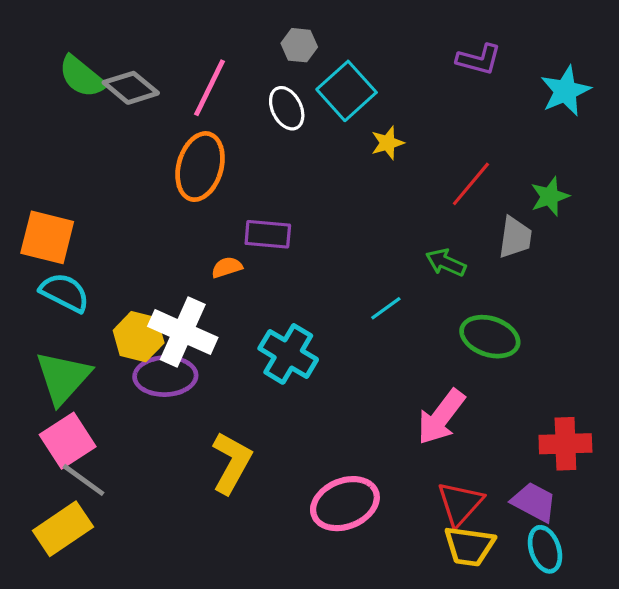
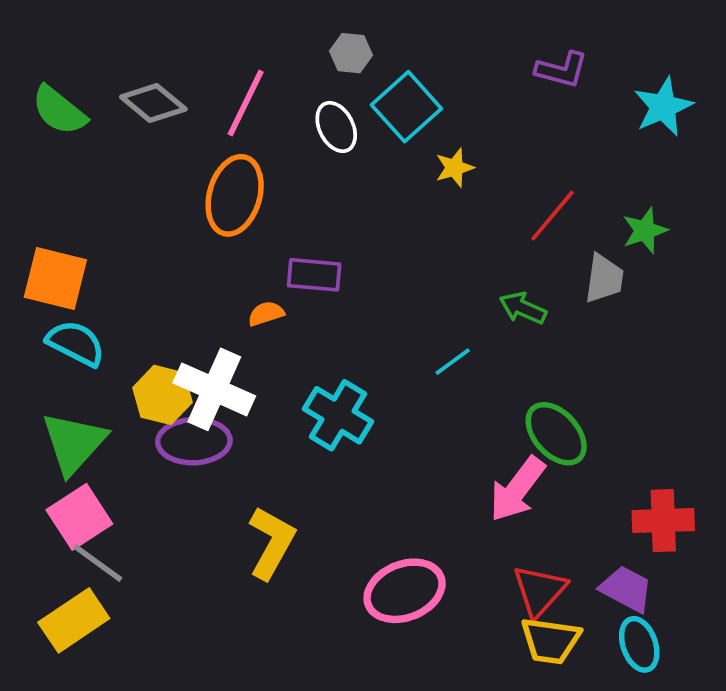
green semicircle: (82, 77) -> (59, 110), moved
green ellipse: (490, 337) -> (556, 434), moved, turned 30

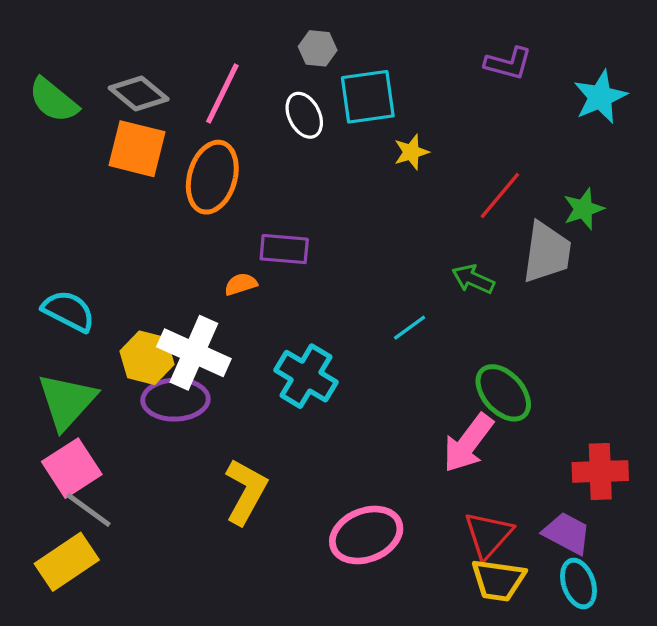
cyan square: (406, 107) -> (368, 97), turned 34
orange square: (55, 279) -> (137, 149), moved
gray trapezoid: (604, 279) -> (547, 252), size x1.4

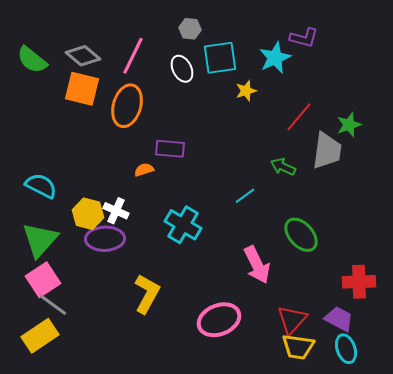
cyan star: (600, 97) -> (275, 58), moved
white cross: (194, 353) -> (116, 211), size x0.6
pink arrow: (468, 443) -> (257, 265), moved, turned -63

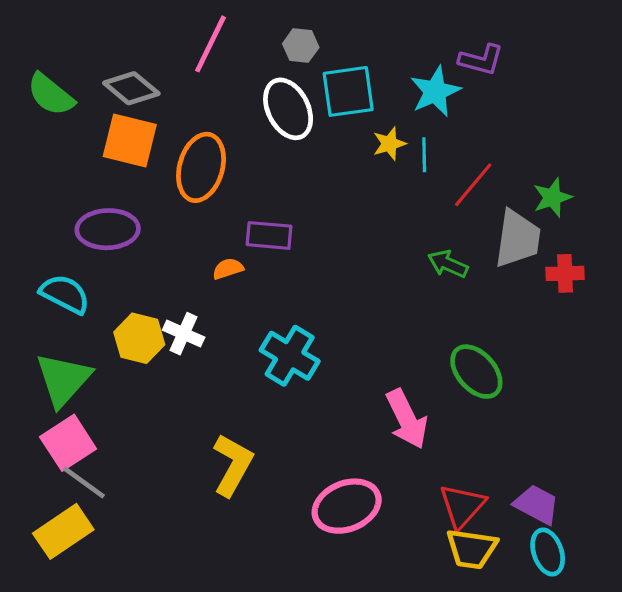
pink line: (133, 56) -> (210, 44), moved
white ellipse: (182, 69) -> (288, 109), size x1.4
cyan line: (245, 196) -> (424, 155), moved, turned -55
purple ellipse: (105, 239) -> (108, 229), moved
red cross: (359, 282) -> (565, 273), moved, size x0.7

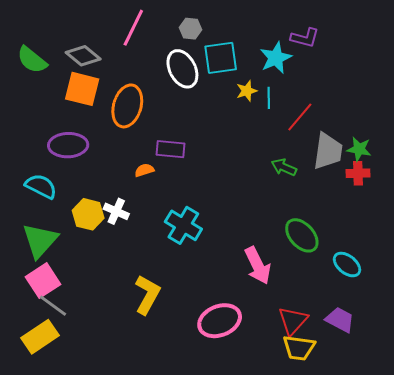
green star: (552, 197) -> (359, 149), moved, turned 30
cyan ellipse: (548, 552) -> (347, 265), moved, turned -32

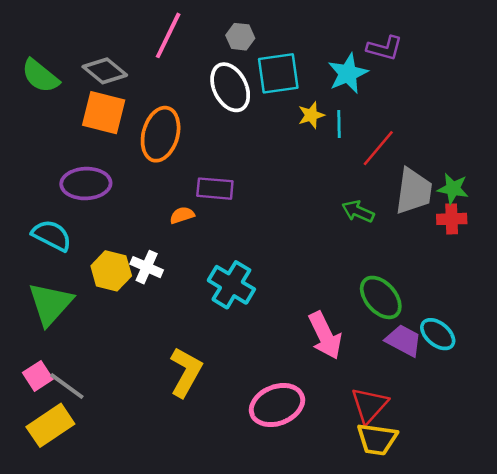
pink square: (43, 281) -> (38, 376), moved, size x0.7
purple trapezoid: (340, 320) -> (404, 340), moved

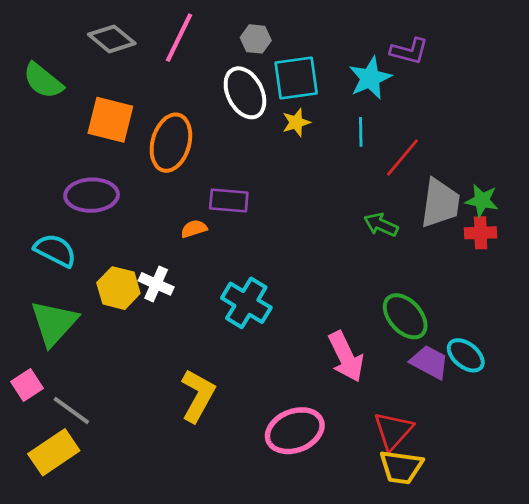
gray diamond: (105, 71) -> (112, 39), moved
yellow star: (311, 115) -> (296, 122), moved
pink square: (38, 376) -> (27, 385), moved

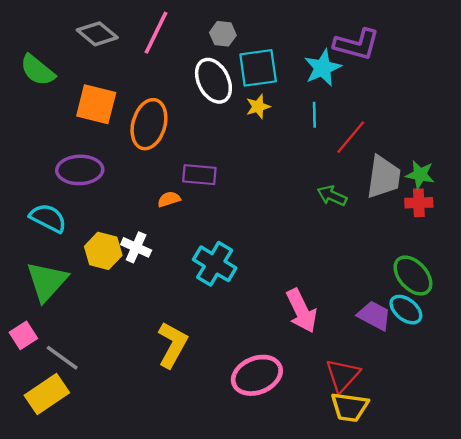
purple L-shape: (409, 51) -> (357, 44), size x1.4
green ellipse: (405, 316) -> (413, 276), moved

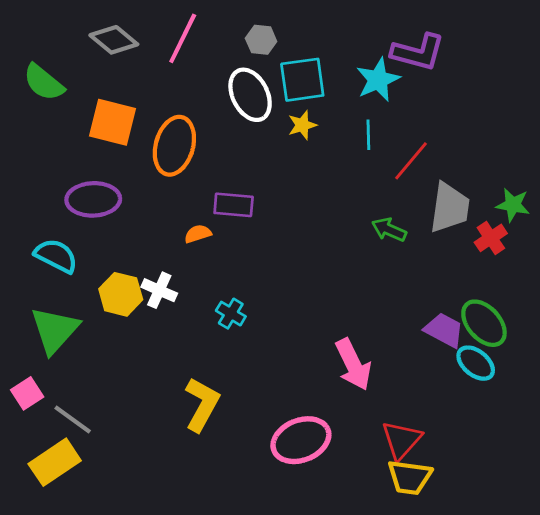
green star: (420, 175) -> (513, 205), moved
red cross: (419, 203) -> (491, 238), turned -32
cyan cross: (215, 264) -> (231, 314), moved, size x0.6
purple trapezoid: (374, 315) -> (444, 330), moved

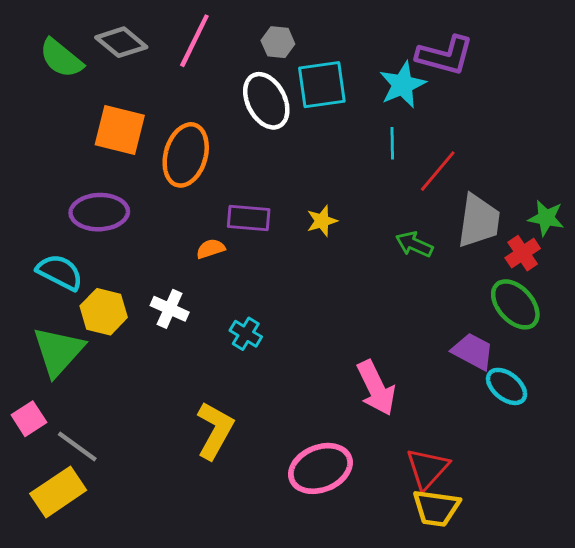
green semicircle: (44, 82) -> (61, 58), moved
yellow star: (302, 125) -> (322, 221), moved
yellow hexagon: (121, 294) -> (104, 312), moved
green ellipse: (484, 323) -> (515, 304), moved

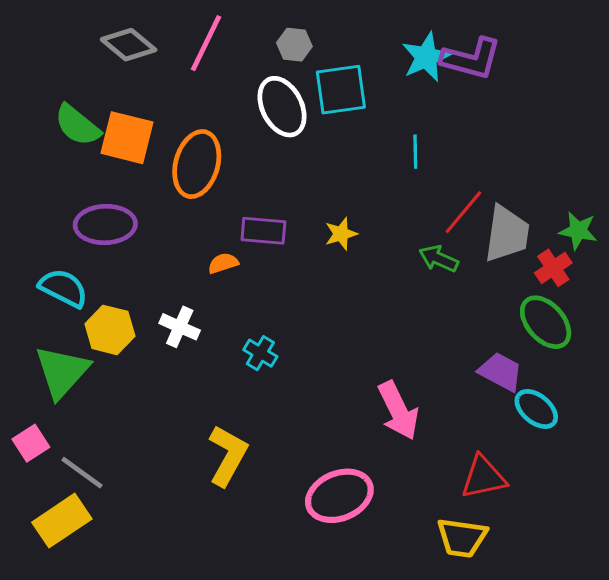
green semicircle: (61, 58) -> (77, 125), moved
cyan star: (403, 85) -> (426, 57), moved
red line: (438, 171) -> (463, 212), moved
red triangle: (427, 468) -> (484, 477), moved, turned 36

